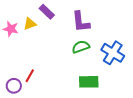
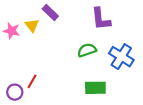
purple L-shape: (81, 22) -> (101, 19), moved
yellow triangle: (30, 24) -> (32, 25), turned -48

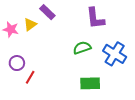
yellow triangle: (32, 25) -> (30, 24), turned 32
purple circle: (15, 92) -> (17, 63), moved

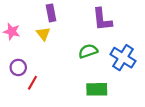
purple rectangle: (47, 12) -> (51, 13), turned 35
yellow triangle: (30, 24) -> (43, 34), moved, turned -32

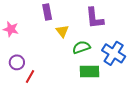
yellow triangle: (43, 34) -> (62, 31), moved
green rectangle: (97, 89) -> (89, 71), moved

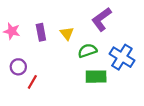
purple rectangle: (47, 12) -> (41, 32), moved
purple L-shape: (94, 18) -> (101, 19), turned 60

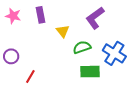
pink star: (12, 31) -> (13, 16), moved
purple rectangle: (41, 32) -> (40, 15), moved
purple circle: (18, 67) -> (11, 56), moved

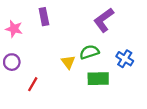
pink star: (13, 16) -> (14, 29), moved
yellow triangle: (63, 31) -> (68, 62), moved
blue cross: (114, 53) -> (125, 59), size x0.7

